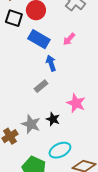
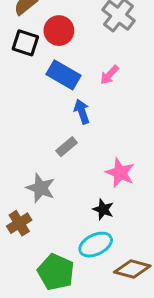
black star: (53, 119) -> (103, 209), moved
gray star: (31, 124) -> (41, 188), moved

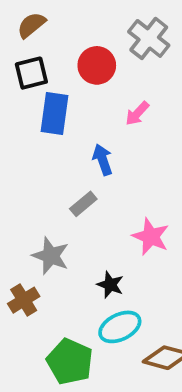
red circle: (59, 31) -> (97, 65), moved
black square: (25, 43) -> (31, 73), turned -32
blue rectangle: (64, 75) -> (54, 113), moved, turned 68
black star: (103, 209) -> (110, 285), moved

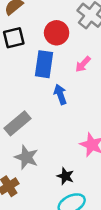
blue rectangle: (54, 113) -> (44, 64), moved
gray rectangle: (83, 204) -> (18, 123), moved, size x1.5

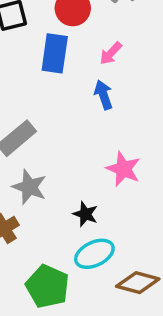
blue arrow: (60, 94) -> (103, 95), moved

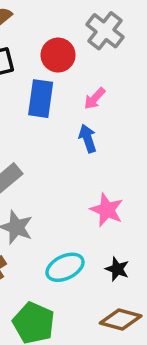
black star: (85, 214) -> (117, 269), moved
cyan ellipse: (94, 254) -> (65, 267), moved

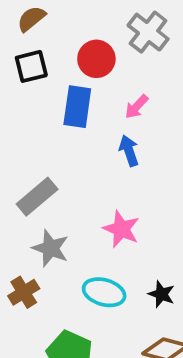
pink star: (107, 210) -> (121, 229), moved
cyan ellipse: (65, 267) -> (104, 292), turned 42

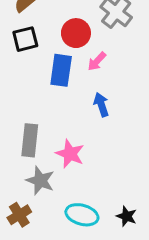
pink arrow: (137, 107) -> (97, 61), moved
gray rectangle: (37, 197) -> (30, 140), turned -44
pink star: (121, 229) -> (70, 154), moved

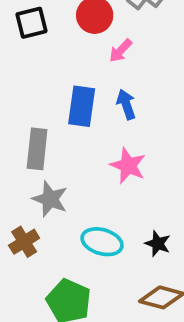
blue rectangle: (61, 70) -> (82, 106), moved
pink star: (70, 154) -> (128, 166), moved

